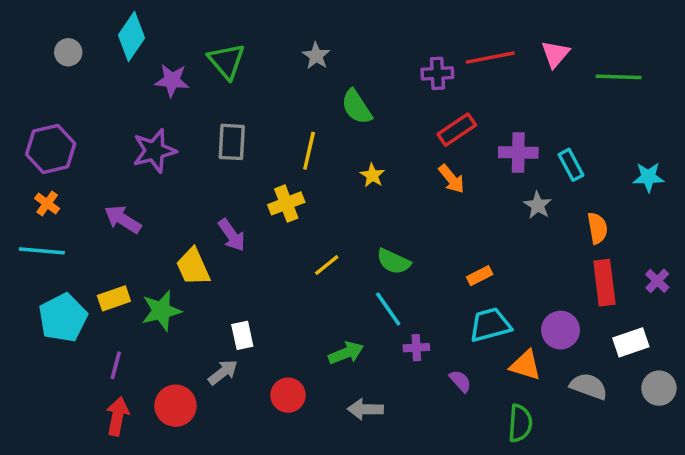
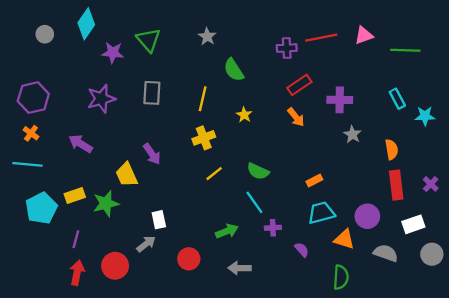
pink triangle: (555, 54) -> (364, 35), turned 30
cyan rectangle: (571, 165) -> (397, 99), moved
yellow cross: (286, 203) -> (204, 138), moved

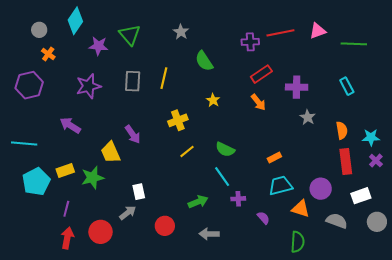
yellow line: (203, 99) -> (164, 78), moved
cyan star: (425, 116) -> (371, 137), moved
orange cross: (31, 133) -> (48, 54), moved

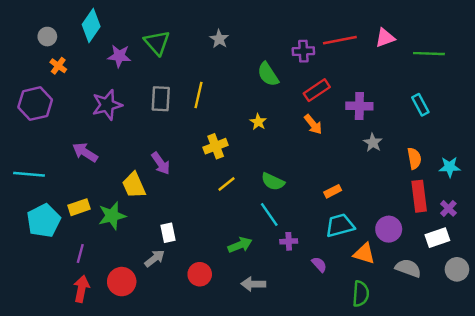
green semicircle: (204, 61) -> (268, 74), moved
purple cross: (376, 160) -> (448, 208), moved

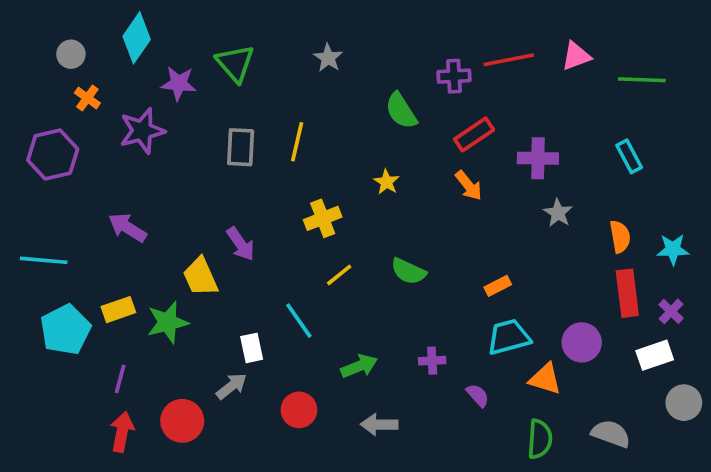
purple star: (107, 105) -> (142, 131), moved
cyan line: (269, 214) -> (299, 321), moved
gray semicircle: (408, 268) -> (611, 434), moved

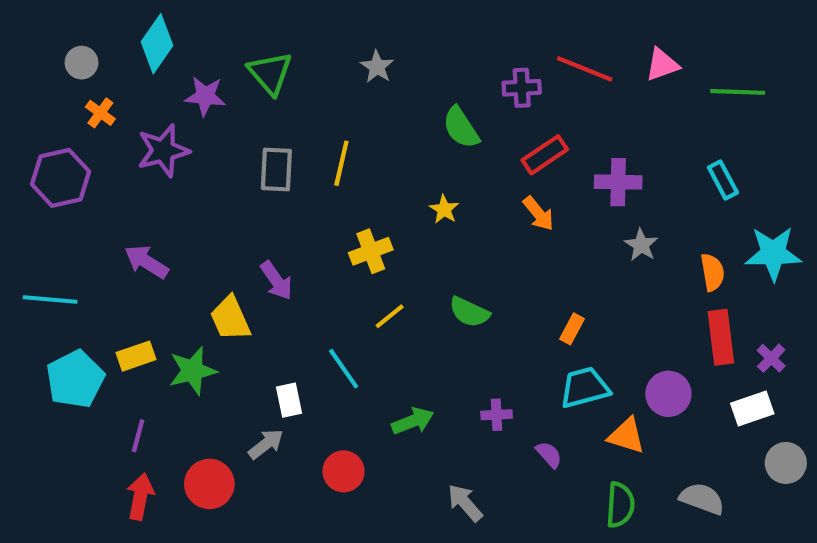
red line: (509, 60) -> (585, 69), turned 33
cyan star: (673, 249) -> (773, 253), moved, size x1.5
orange rectangle: (498, 286) -> (572, 329), turned -35
gray arrow: (379, 425) -> (465, 503), moved, turned 48

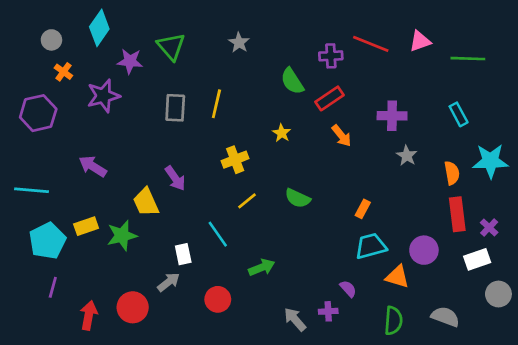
red rectangle: (545, 155) -> (330, 98), moved
purple cross: (497, 415) -> (328, 311), moved
purple line: (138, 436) -> (53, 287), moved

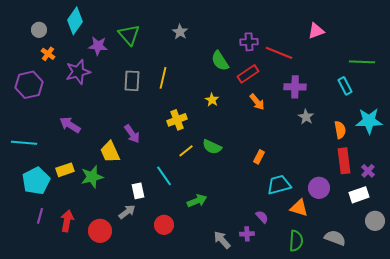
red line: (371, 44) -> (279, 53), moved
green line: (468, 59) -> (362, 62), moved
green semicircle: (298, 198) -> (212, 147), moved
orange rectangle: (363, 209) -> (259, 157), moved
red arrow: (89, 315) -> (67, 221), moved

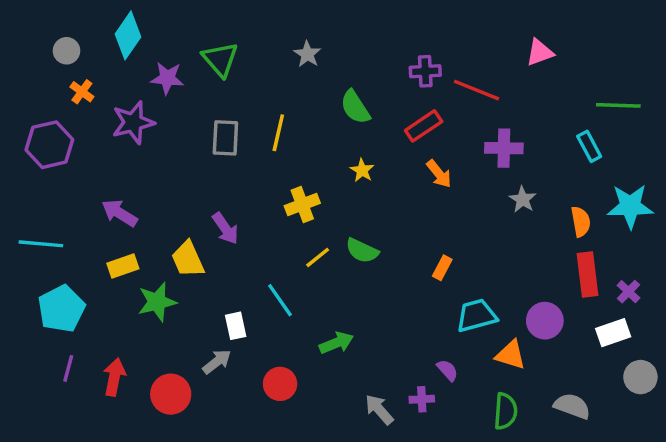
green semicircle: (220, 61) -> (355, 107), moved
yellow rectangle: (65, 170) -> (123, 266), moved

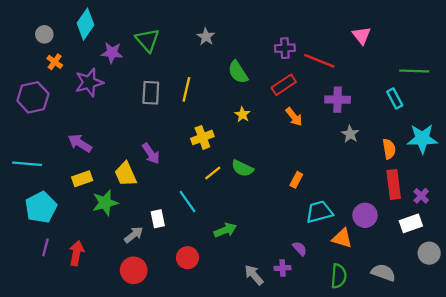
pink triangle: (540, 52) -> (362, 36), turned -48
gray arrow: (217, 362) -> (134, 235), moved
red circle: (171, 394) -> (134, 270), moved

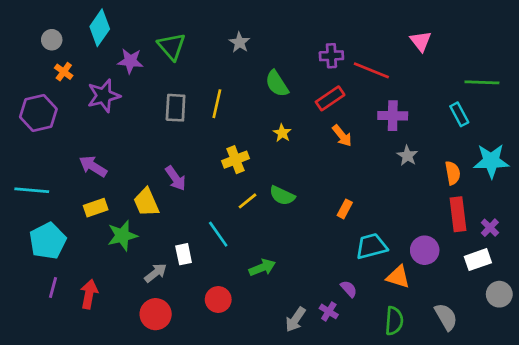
purple cross: (283, 268) -> (329, 311), turned 35
gray semicircle: (383, 273) -> (446, 317), turned 40
gray arrow: (254, 275) -> (295, 319), turned -105

